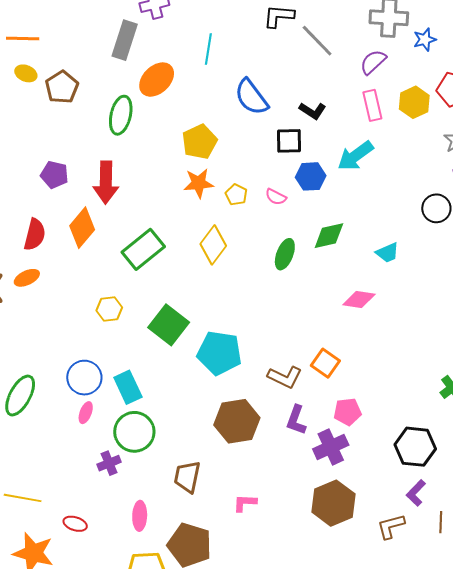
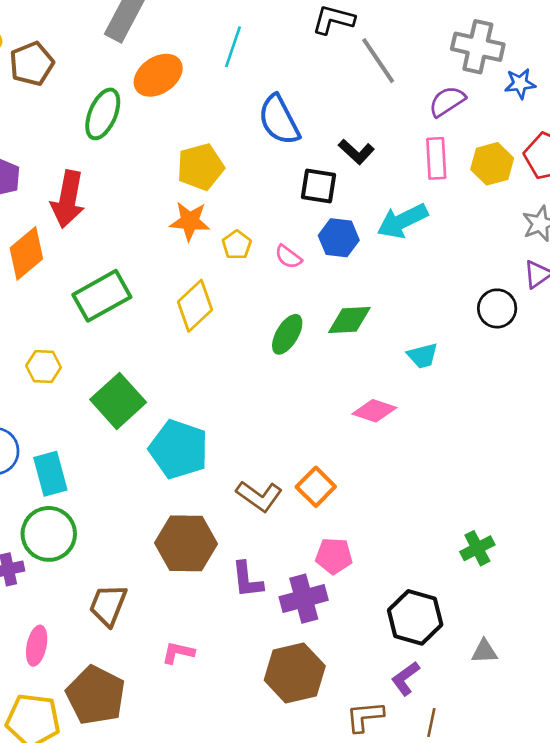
purple L-shape: (296, 420) -> (247, 580), moved, turned -36

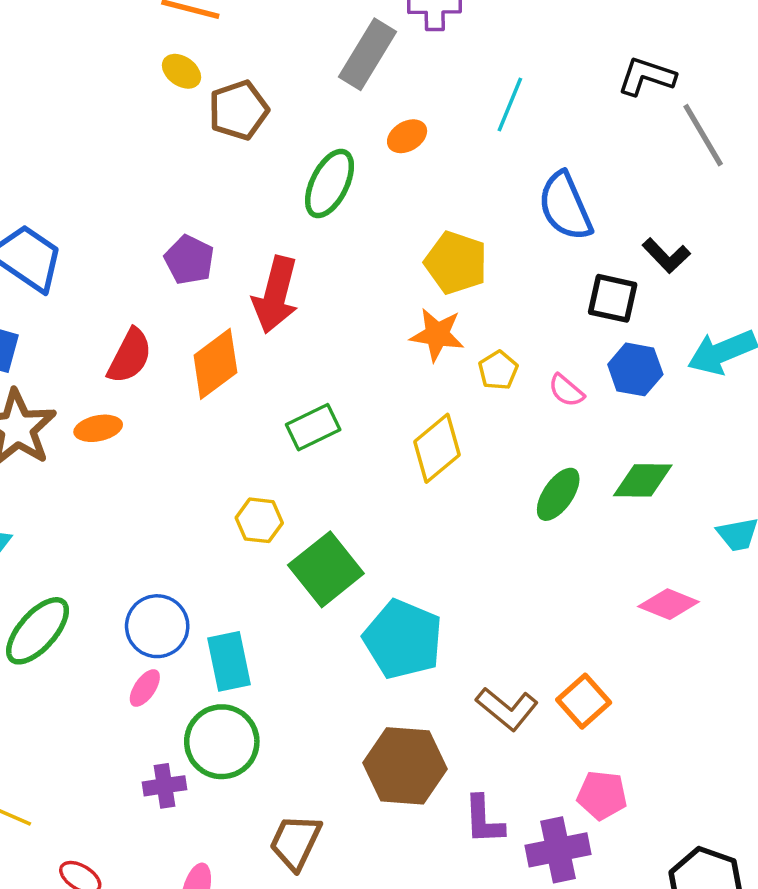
orange ellipse: (158, 75) -> (407, 136), size x0.6
yellow pentagon: (200, 167) -> (456, 263), turned 30
green rectangle: (102, 296) -> (313, 427), size x0.7
yellow hexagon: (44, 367) -> (259, 520), moved

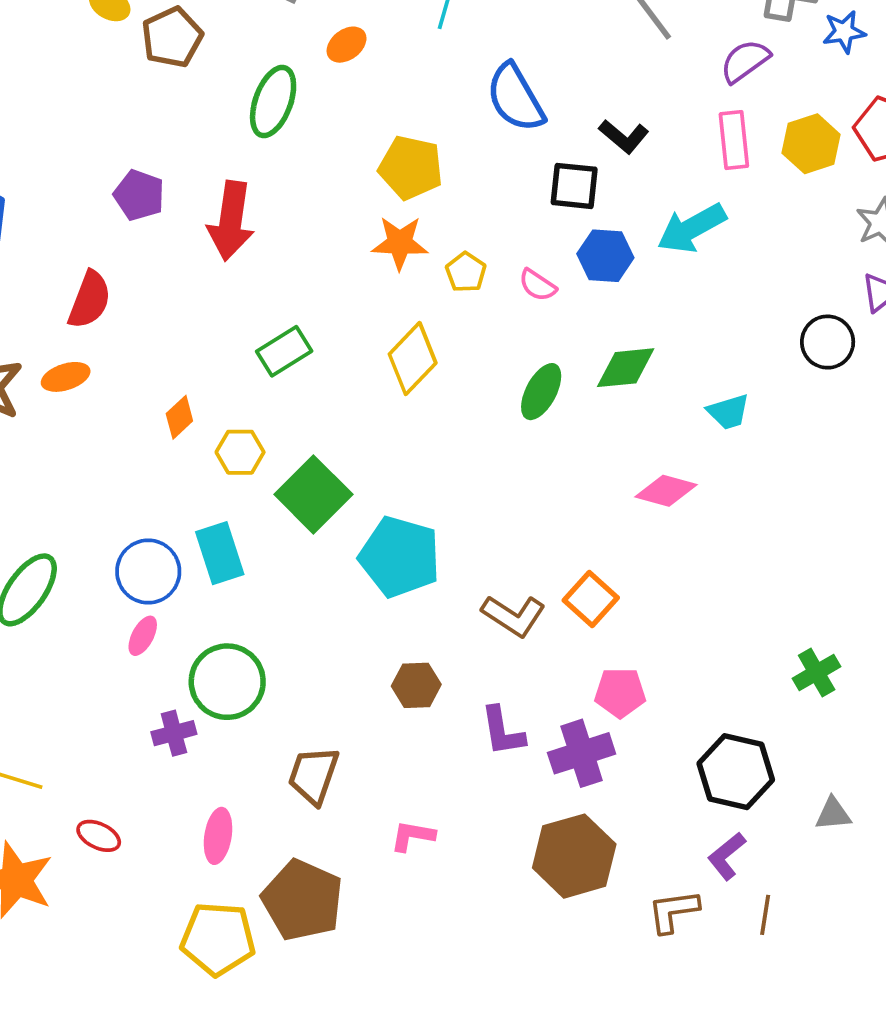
orange diamond: (215, 364) -> (179, 417), moved, size x0.6
cyan rectangle: (229, 661) -> (220, 553), moved
brown hexagon: (405, 766) -> (416, 685), size x0.6

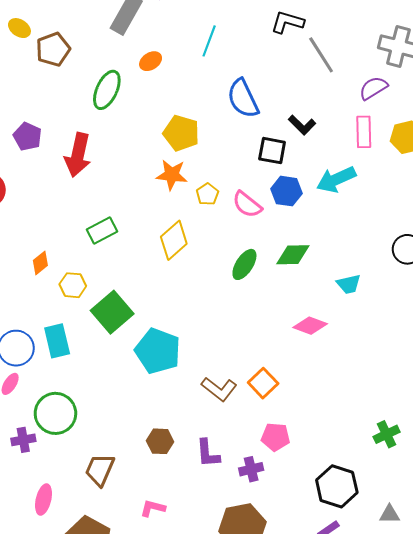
pink semicircle: (537, 285) -> (247, 205), size x1.4
brown hexagon: (416, 685) -> (160, 441), moved
purple cross: (582, 753) -> (251, 469), size x0.7

